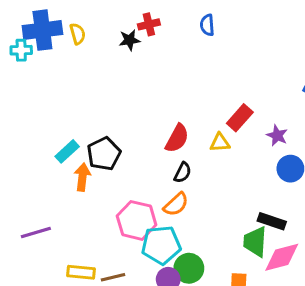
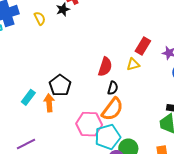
yellow semicircle: (78, 34) -> (40, 18), moved
cyan rectangle: (67, 151) -> (28, 97), moved
orange semicircle: (176, 204) -> (112, 109), size x1.4

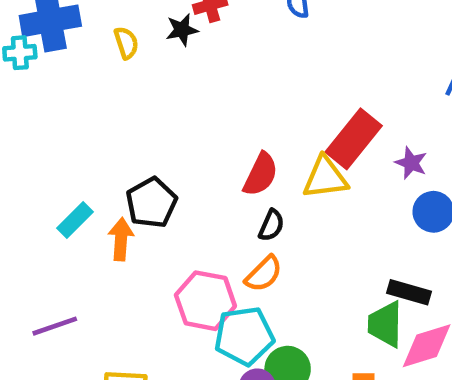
red rectangle: (143, 46) -> (354, 139), size x1.4
yellow triangle: (133, 64) -> (325, 178), size x1.5
orange semicircle: (112, 109) -> (264, 274), size x0.7

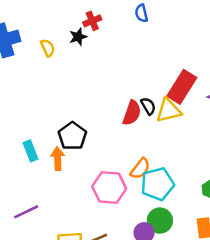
cyan rectangle: (75, 220) -> (30, 151), turned -60
black semicircle: (271, 225) -> (148, 106), moved, turned -48
cyan pentagon: (244, 336) -> (157, 184), moved

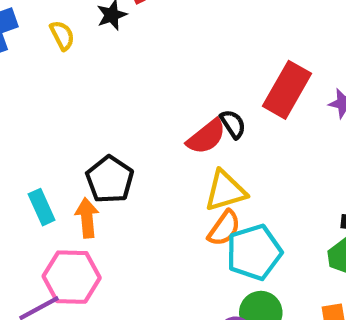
yellow triangle: (168, 110) -> (225, 191), moved
red semicircle: (132, 113) -> (206, 137), turned 35
pink hexagon: (109, 188) -> (72, 277), moved

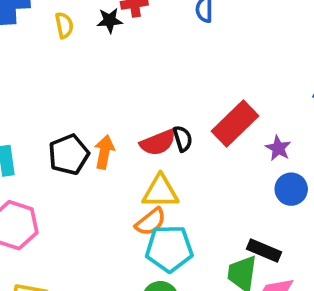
orange arrow: (87, 218) -> (104, 152), moved

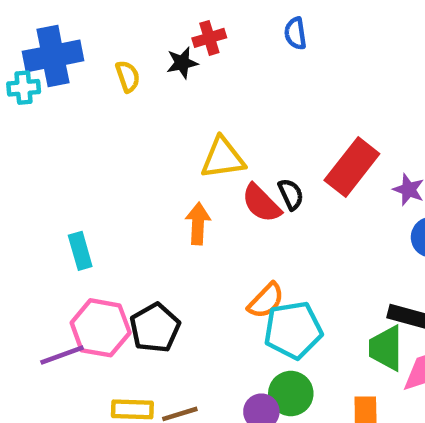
red semicircle: (158, 143) -> (261, 203), turned 75
black pentagon: (69, 155) -> (155, 328), moved
yellow triangle: (160, 191) -> (223, 158), moved

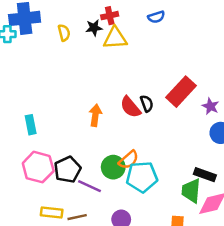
blue semicircle: (295, 33) -> (156, 17), turned -105
yellow triangle: (223, 158) -> (115, 38), moved
purple line: (62, 355) -> (90, 186), moved, turned 40
green circle: (291, 394) -> (113, 167), moved

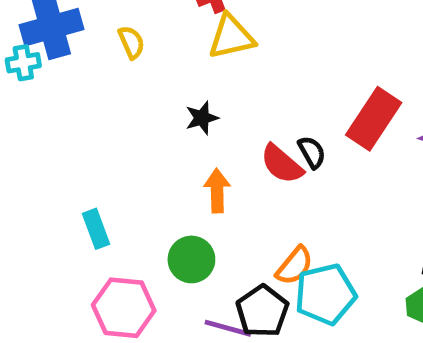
black star: (94, 28) -> (202, 118), moved
green circle: (113, 167) -> (191, 259), moved
black pentagon: (68, 170) -> (262, 311), moved

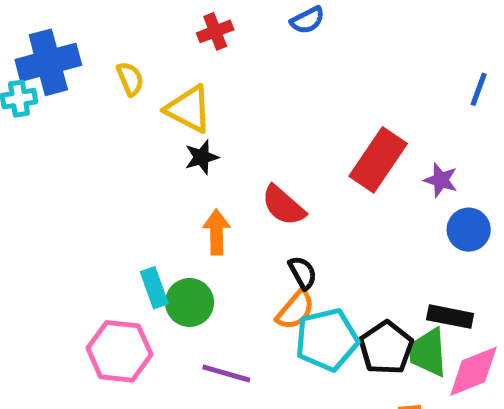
yellow triangle: (231, 37) -> (189, 109), moved, turned 39
black semicircle: (312, 152) -> (303, 273), moved
cyan rectangle: (96, 229) -> (154, 288), moved
black pentagon: (262, 311) -> (386, 348), moved

